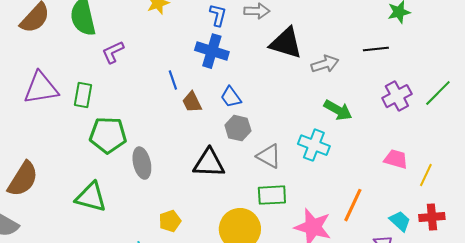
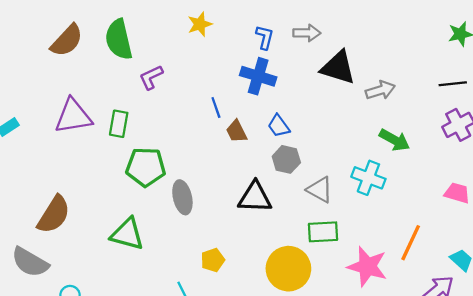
black line: (376, 49) -> (453, 84), moved

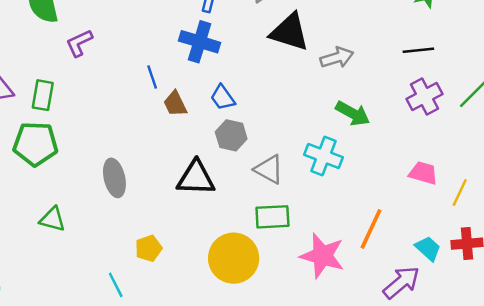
green pentagon: (146, 167) -> (35, 144), moved
green triangle: (127, 234) -> (52, 219), size x0.7

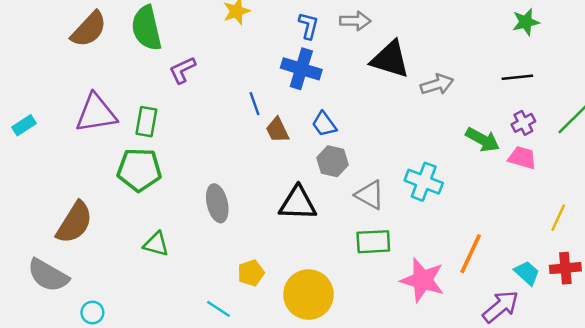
purple cross: (424, 96) -> (523, 123), size x0.7
green arrow: (353, 113) -> (483, 140), moved
pink trapezoid: (423, 173) -> (522, 158), moved
yellow circle: (234, 258) -> (309, 295), moved
cyan line: (116, 285) -> (218, 309), turned -30

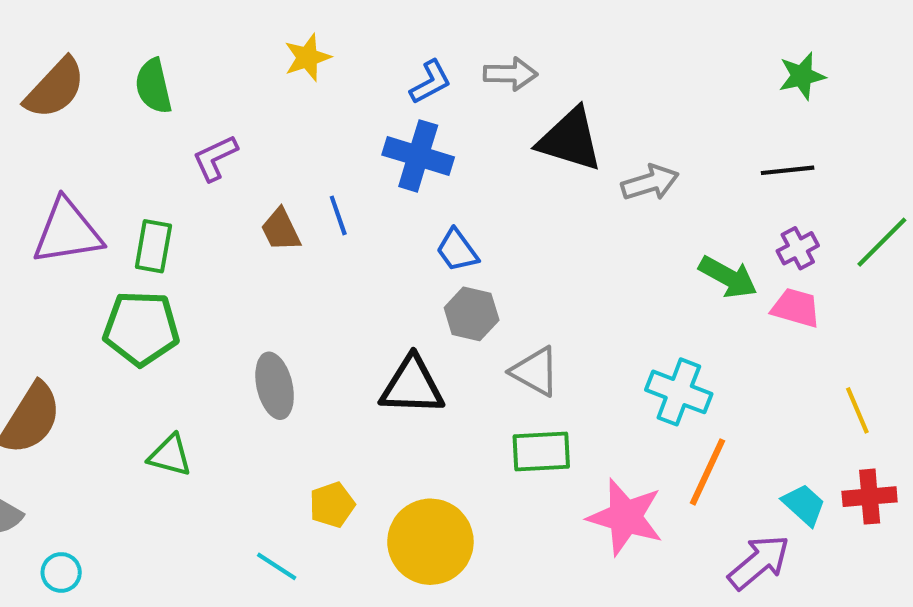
blue L-shape: (309, 26) -> (430, 82), turned 48
green semicircle: (146, 28) -> (153, 86), size x0.7
brown trapezoid: (277, 130) -> (281, 230), moved
cyan cross: (424, 182) -> (679, 392), moved
yellow line: (558, 218) -> (857, 410), turned -48

